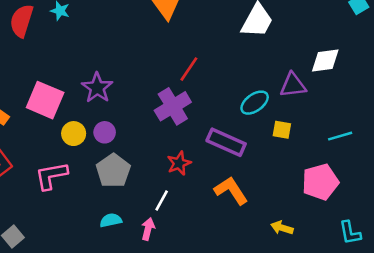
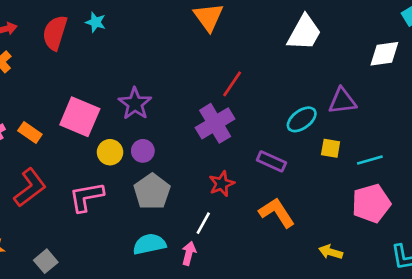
white diamond: (325, 60) -> (384, 54), moved
cyan line: (340, 136) -> (370, 160), moved
purple rectangle: (226, 142) -> (271, 161), size x0.7
cyan semicircle: (111, 220) -> (149, 244), size x1.4

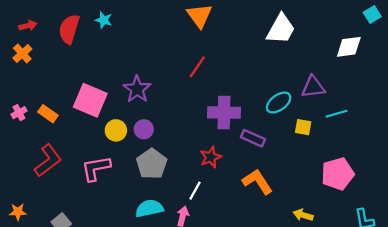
red line: (232, 84) -> (197, 67), moved
purple cross: (215, 123) -> (224, 113), moved, turned 32
cyan line: (370, 160) -> (337, 114), moved

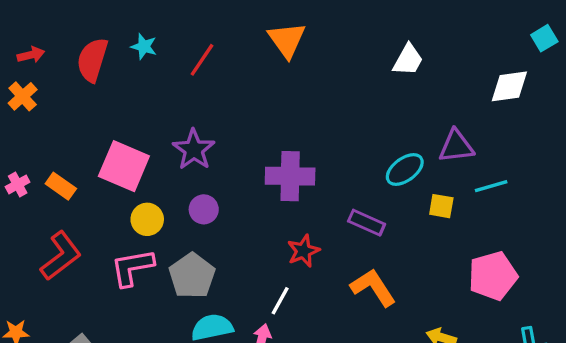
white trapezoid: (281, 29) -> (408, 60), size x0.7
red line: (197, 67) -> (202, 60), moved
purple cross: (224, 113) -> (290, 176), moved
yellow circle: (116, 130) -> (147, 219), moved
gray pentagon: (152, 164) -> (192, 276), moved

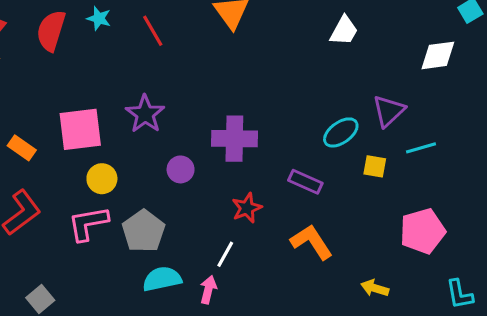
red line: (202, 60) -> (153, 31), turned -64
purple triangle: (456, 146) -> (389, 111), turned -36
pink square: (124, 166) -> (80, 129), turned -30
purple circle: (204, 209) -> (181, 169), moved

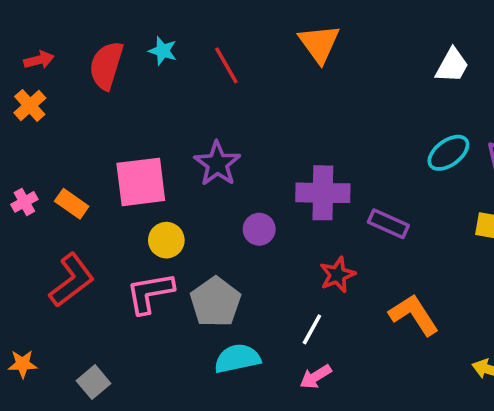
cyan ellipse: (341, 132) -> (448, 153), moved
purple rectangle: (305, 182) -> (388, 224), moved
pink arrow: (208, 290) -> (316, 377), moved, turned -136

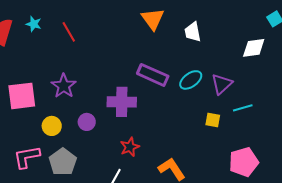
orange triangle: (319, 44) -> (153, 19), moved
white trapezoid: (452, 65) -> (193, 32), turned 140
purple rectangle: (388, 224) -> (153, 75), moved, size x1.4
yellow circle: (166, 240) -> (52, 126), moved

